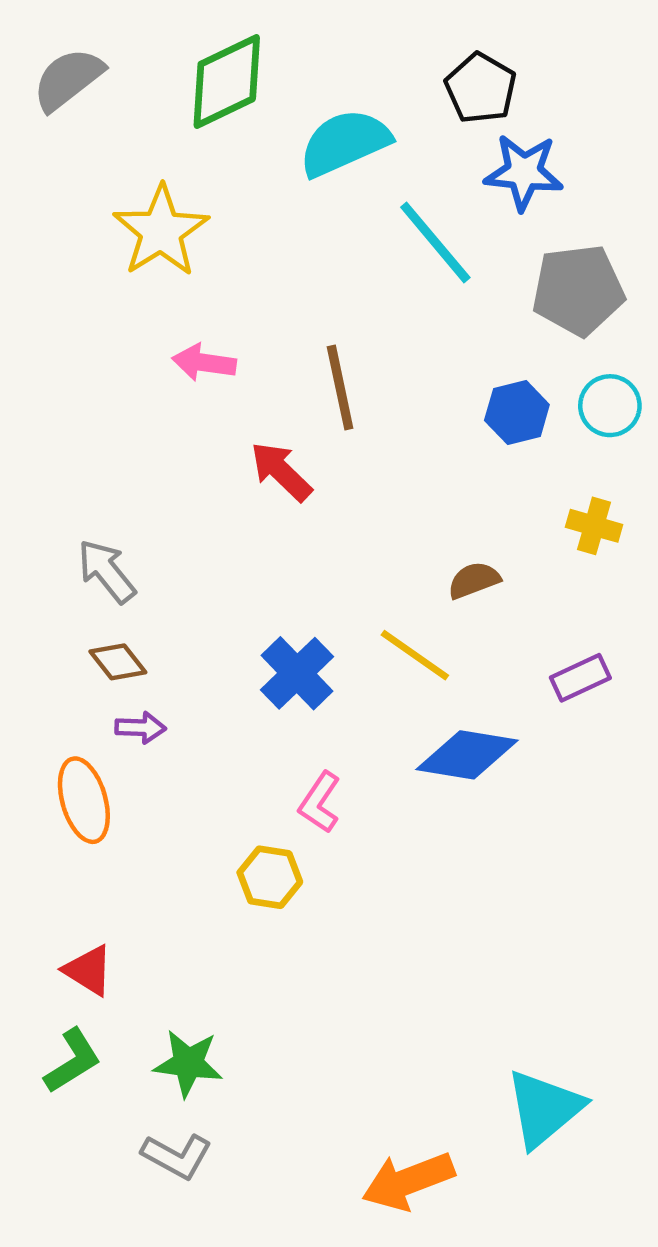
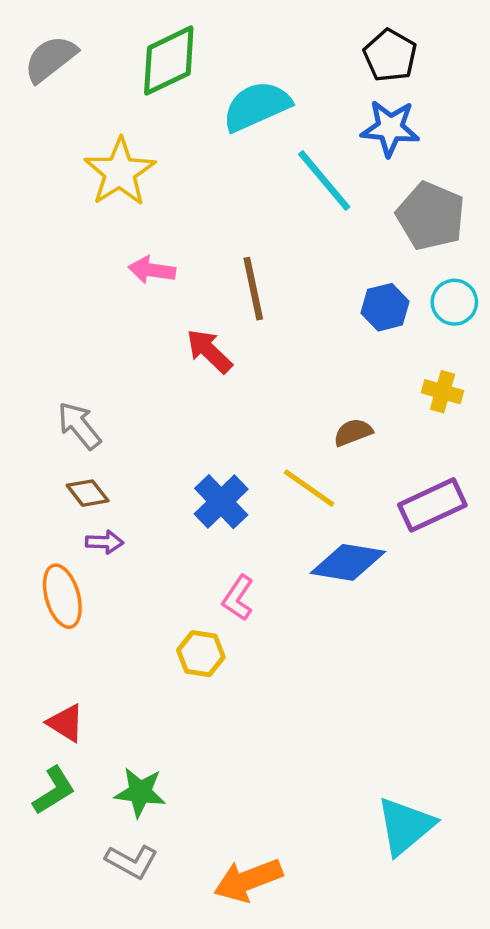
black pentagon: (481, 88) -> (390, 55), moved
gray pentagon: (578, 290) -> (431, 216), turned 30
purple rectangle: (580, 678) -> (432, 505), size x1.5
orange arrow: (408, 1181) -> (248, 880), moved

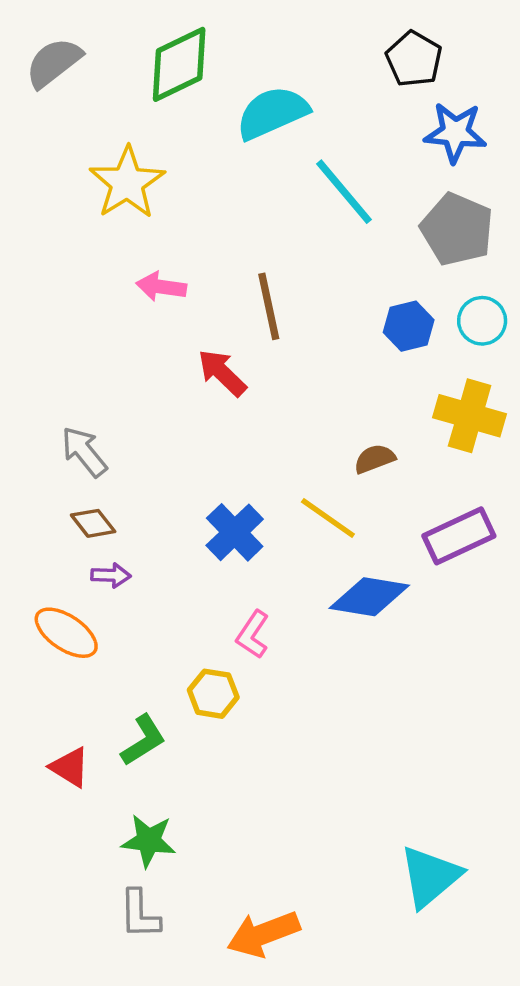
blue star: (390, 128) -> (455, 133), moved
yellow cross: (443, 392) -> (470, 416), size x1.6
orange ellipse: (62, 596) -> (66, 633), turned -40
green L-shape: (54, 791) -> (143, 740), moved
gray L-shape: (132, 861) -> (140, 914), turned 60

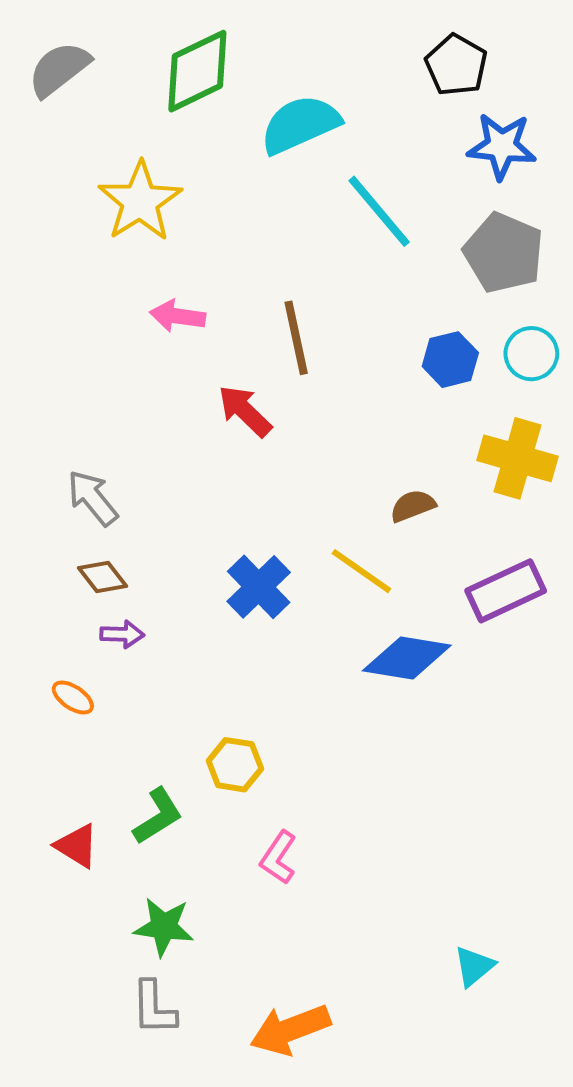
orange ellipse: (66, 633) -> (73, 698), size x0.6
pink L-shape: (253, 635) -> (278, 858), moved
cyan triangle: (430, 877) -> (474, 966), size x0.6

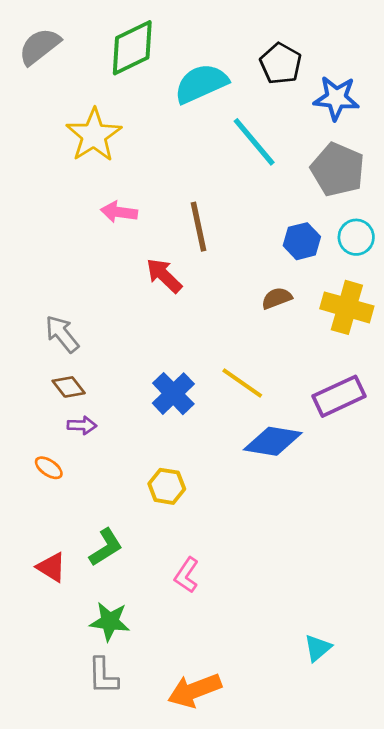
black pentagon: (456, 65) -> (281, 64), moved
brown semicircle: (413, 506) -> (277, 298), moved
yellow hexagon: (235, 765) -> (167, 486), moved

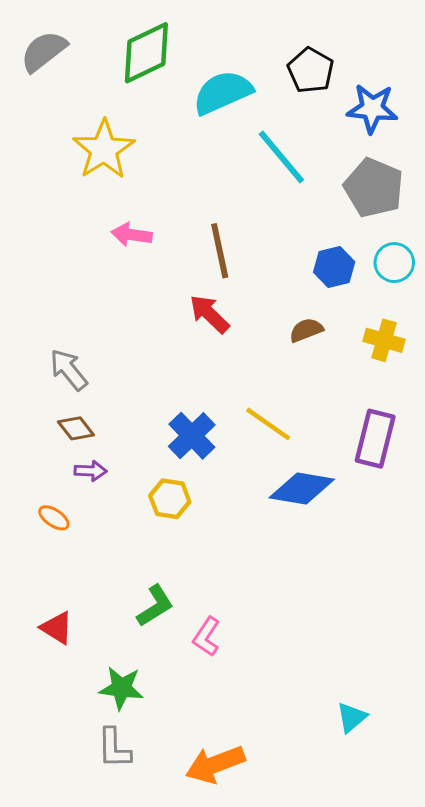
red arrow: (164, 276) -> (209, 314), moved
yellow cross: (347, 307) -> (384, 340), size x0.7
purple rectangle: (339, 396) -> (375, 439), turned -51
yellow hexagon: (167, 486) -> (170, 499), moved
green L-shape: (106, 547) -> (155, 606), moved

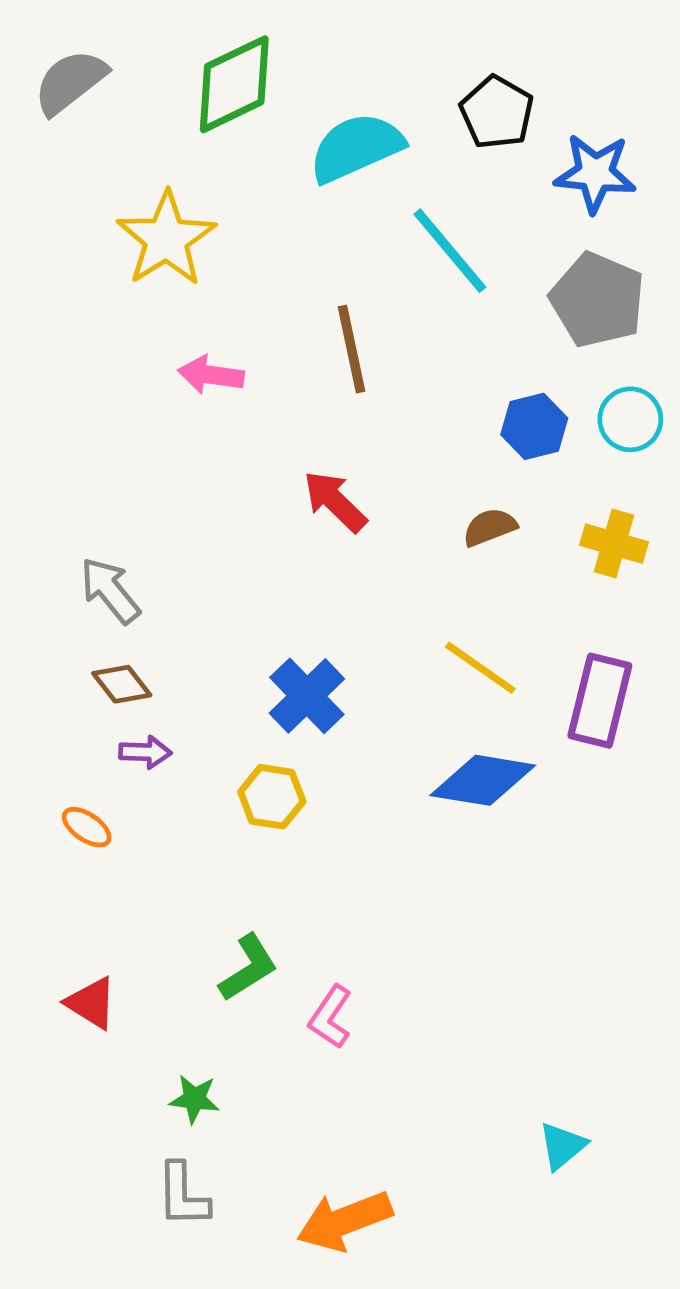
brown line: (220, 251) -> (351, 349), moved
yellow line: (268, 424) -> (480, 668), moved
green star: (121, 688) -> (194, 1099), size x0.7

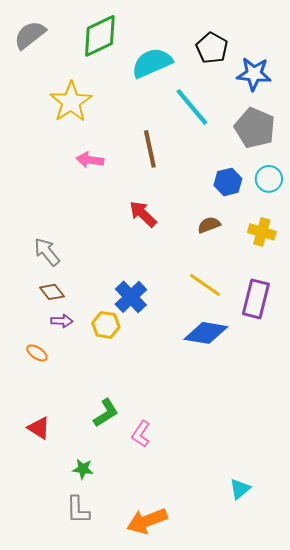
yellow hexagon: (272, 797) -> (106, 325), moved

